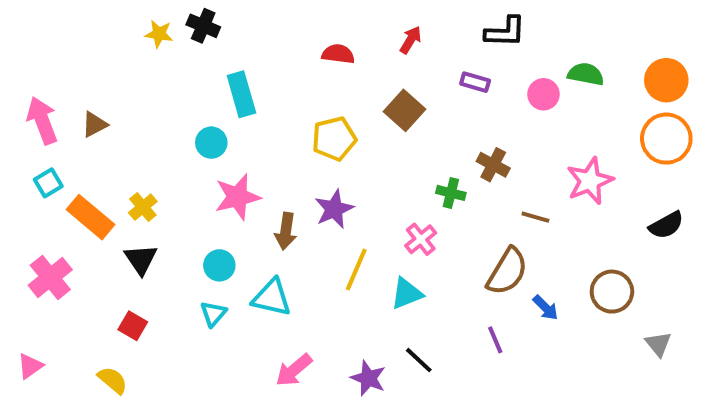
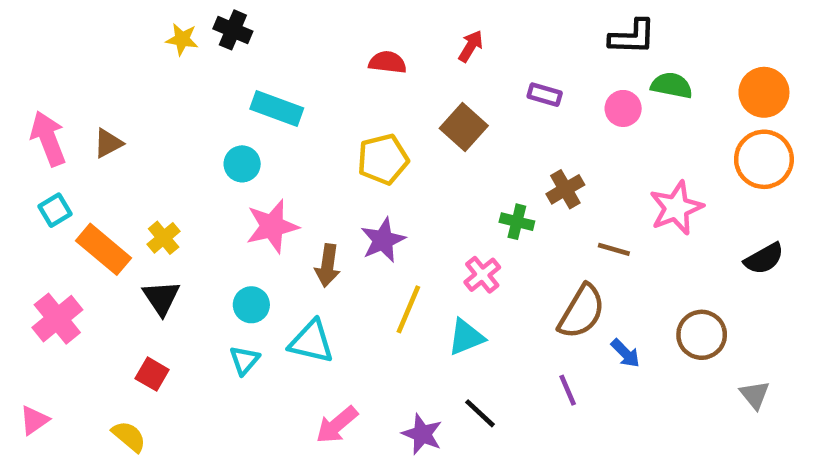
black L-shape: (505, 32) -> (632, 37), moved
cyan rectangle: (241, 94) -> (277, 108), turned -54
brown cross: (493, 165) -> (565, 189), turned 32

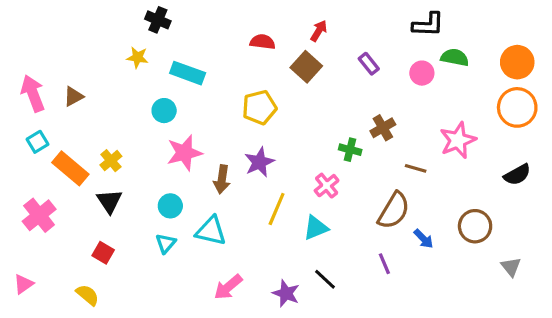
yellow star: (182, 39) -> (138, 57), moved
purple rectangle: (545, 95) -> (369, 64), turned 35
brown square: (464, 127) -> (306, 67), moved

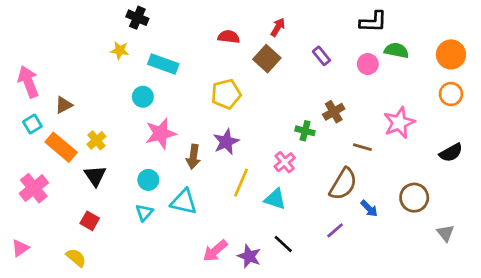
brown triangle: (73, 96) -> (64, 105), moved
orange circle: (517, 107) -> (451, 94), size x0.7
cyan triangle: (316, 228) -> (275, 199), turned 40
purple line: (384, 264) -> (335, 230), turned 72
pink arrow: (228, 287) -> (215, 251), moved

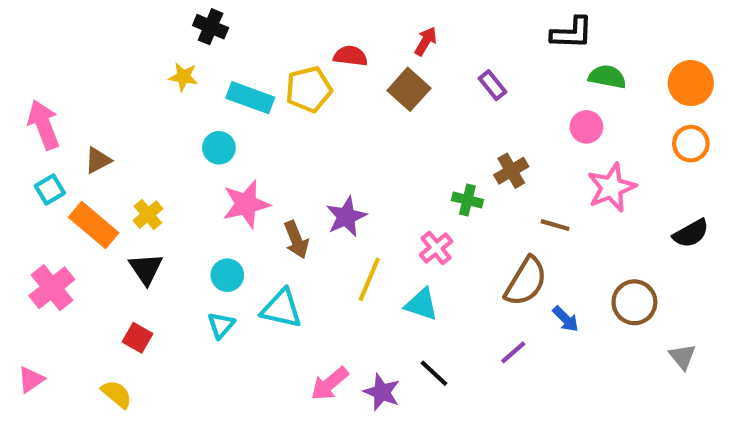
pink circle: (368, 64) -> (586, 127), moved
yellow pentagon: (226, 94) -> (309, 89), moved
brown arrow: (193, 157) -> (296, 240), turned -30

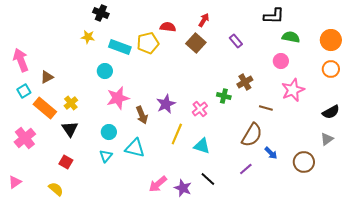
pink cross: (436, 248) -> (200, 109), moved
brown circle: (634, 302) -> (304, 162), moved
gray triangle: (682, 357) -> (327, 139), moved, turned 32

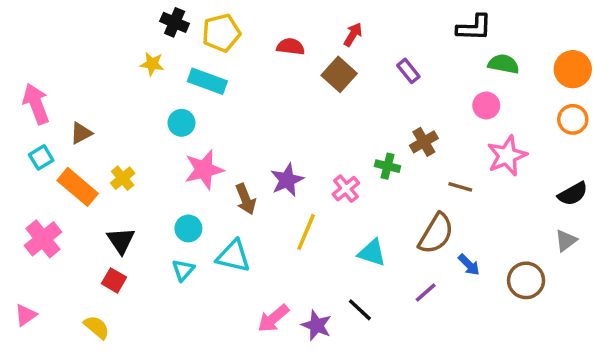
yellow pentagon: (148, 43) -> (221, 33), moved
black triangle: (70, 129) -> (121, 241), moved
cyan triangle: (202, 146) -> (372, 253), moved

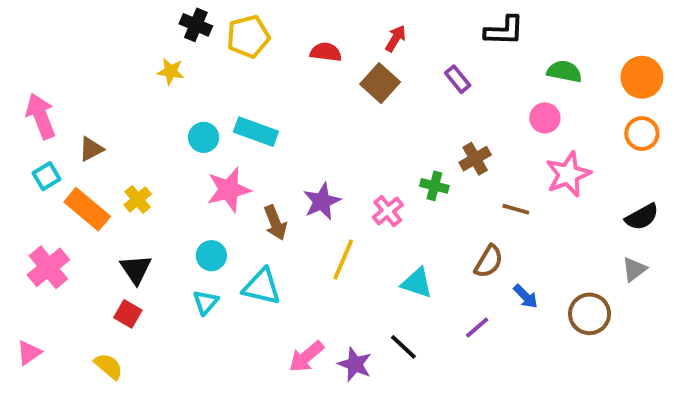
black L-shape: (474, 28) -> (504, 31), moved
cyan rectangle: (207, 81) -> (256, 132), moved
brown semicircle: (436, 234) -> (489, 262), size x0.7

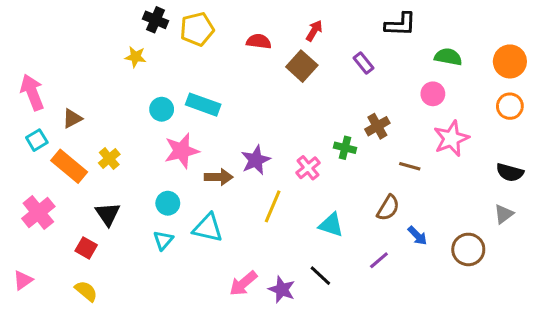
black semicircle: (642, 217) -> (510, 172), turned 44
brown arrow: (275, 223) -> (219, 177), turned -68
red square: (128, 314) -> (86, 248), moved

